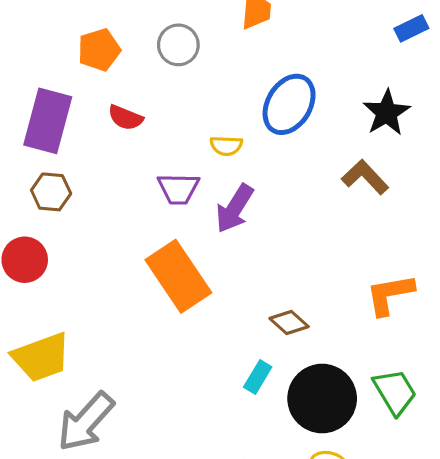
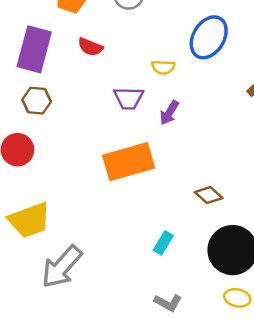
purple arrow: (235, 208) -> (169, 113), size x0.7
orange rectangle: (178, 276) -> (129, 162), turned -72
cyan rectangle: (258, 377) -> (163, 243), moved

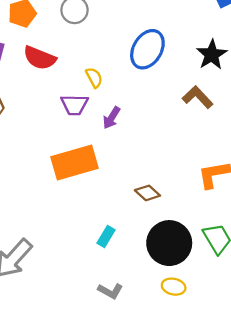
red semicircle: (90, 47) -> (40, 58), size x1.4
yellow semicircle: (163, 67) -> (94, 78), moved, turned -120

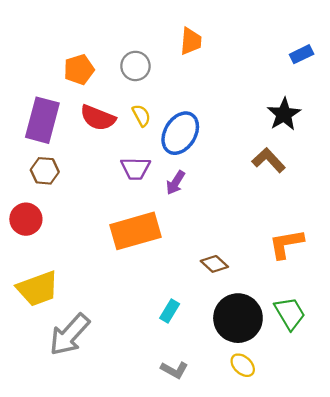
blue ellipse: (147, 49) -> (180, 133), moved
yellow semicircle: (94, 78) -> (141, 115), moved
yellow ellipse: (174, 287) -> (243, 365), turned 30

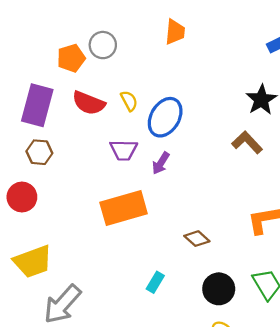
gray circle: (135, 66) -> (103, 45), moved
black circle: (238, 318) -> (219, 289), size x0.7

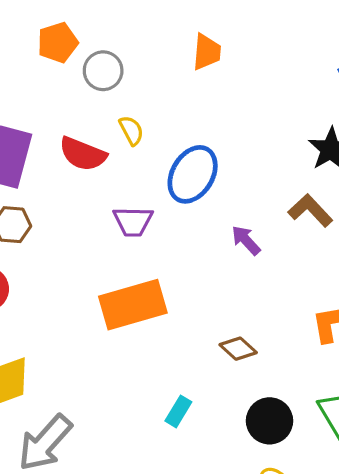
orange pentagon: (71, 58) -> (58, 42), moved
yellow semicircle: (129, 101) -> (131, 130), moved
purple arrow: (161, 163) -> (246, 240), moved, turned 105

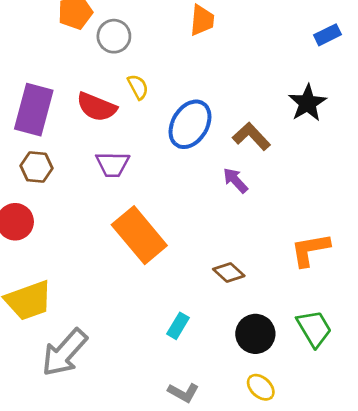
brown L-shape: (310, 210) -> (251, 136), moved
purple trapezoid: (133, 221) -> (113, 164), moved
orange rectangle: (133, 305) -> (139, 235), turned 66

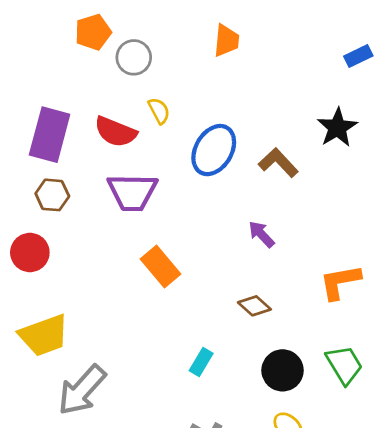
purple trapezoid: (113, 164) -> (132, 192), size x1.4
purple arrow: (235, 180) -> (261, 234), moved
orange rectangle: (139, 235) -> (160, 267), size x0.7

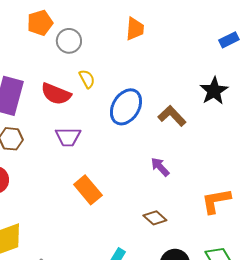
purple trapezoid: (132, 192) -> (68, 137), size x0.7

